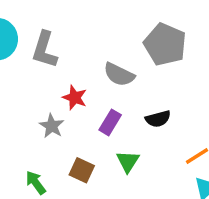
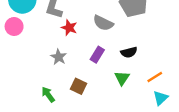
red star: (75, 98) -> (69, 28), moved
green triangle: (128, 161) -> (122, 78), moved

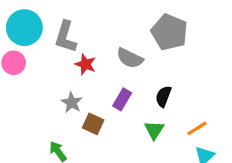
black semicircle: (129, 52) -> (163, 96), turned 126
brown square: (79, 86) -> (93, 124), moved

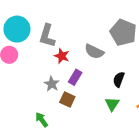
purple rectangle: (122, 99) -> (75, 77), moved

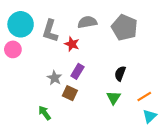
gray semicircle: (94, 51) -> (87, 22), moved, turned 144
red star: (62, 56) -> (72, 44), moved

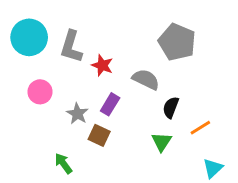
gray semicircle: (87, 22) -> (146, 79), moved, turned 36
pink circle: (13, 49) -> (40, 92), moved
orange line: (144, 96) -> (200, 128), moved

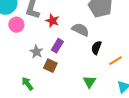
pink circle: (40, 92) -> (16, 25), moved
green triangle: (161, 142) -> (89, 82), moved

